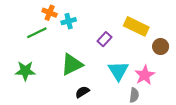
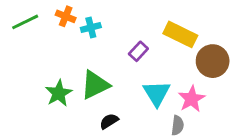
green line: (37, 33) -> (25, 22), moved
brown circle: (161, 47) -> (213, 61), size x1.5
green star: (25, 71) -> (59, 93), moved, turned -30

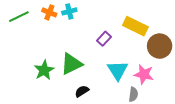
cyan cross: (91, 27) -> (69, 11), moved
pink star: (192, 99) -> (144, 74), turned -30

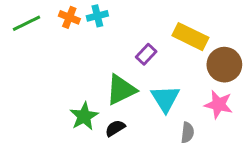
green triangle: (71, 64) -> (121, 90), moved
green star: (44, 70) -> (84, 116), moved
pink star: (144, 74) -> (218, 104), moved

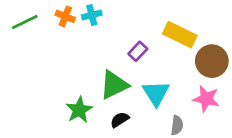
black semicircle: (115, 128) -> (120, 120), moved

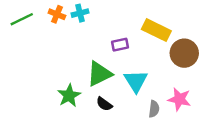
purple rectangle: (138, 51) -> (120, 45), turned 35
pink star: (206, 99) -> (179, 99), moved
black semicircle: (120, 120) -> (104, 104), turned -112

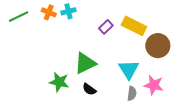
purple rectangle: (120, 45) -> (106, 27), moved, turned -32
cyan triangle: (136, 81) -> (129, 70), moved
green star: (69, 96) -> (59, 82), turned -30

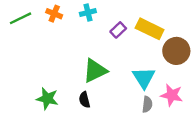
cyan cross: (68, 11) -> (88, 13), moved
green star: (59, 82) -> (47, 99), moved
black semicircle: (89, 89) -> (84, 100), moved, turned 40

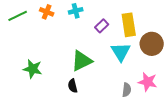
yellow rectangle: (150, 29) -> (129, 25), turned 55
cyan triangle: (144, 78) -> (121, 52), moved
green star: (47, 99) -> (33, 69), moved

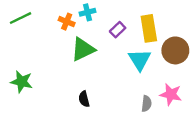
orange cross: (47, 12) -> (67, 22), moved
green triangle: (82, 61) -> (83, 49), moved
green star: (33, 69) -> (22, 82), moved

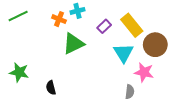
yellow rectangle: (149, 28) -> (132, 25), turned -30
pink star: (171, 94) -> (144, 72), moved
black semicircle: (84, 99) -> (51, 88), moved

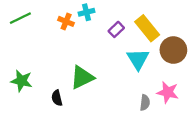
green triangle: (73, 44) -> (82, 77), moved
pink star: (144, 72) -> (168, 92), moved

